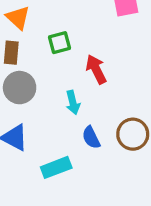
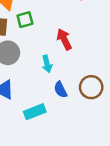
green square: (60, 43) -> (25, 20), moved

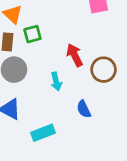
brown circle: (91, 87) -> (104, 70), moved
blue semicircle: (61, 90) -> (84, 109), moved

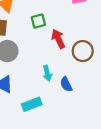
green square: (32, 34) -> (38, 21), moved
cyan arrow: (56, 81) -> (47, 73), moved

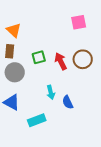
green square: (38, 21) -> (39, 57), moved
brown circle: (83, 51) -> (83, 59), moved

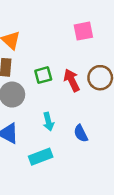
pink square: (79, 22) -> (83, 31), moved
cyan arrow: (51, 92) -> (48, 122), moved

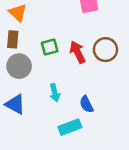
cyan rectangle: (41, 157) -> (70, 127), moved

